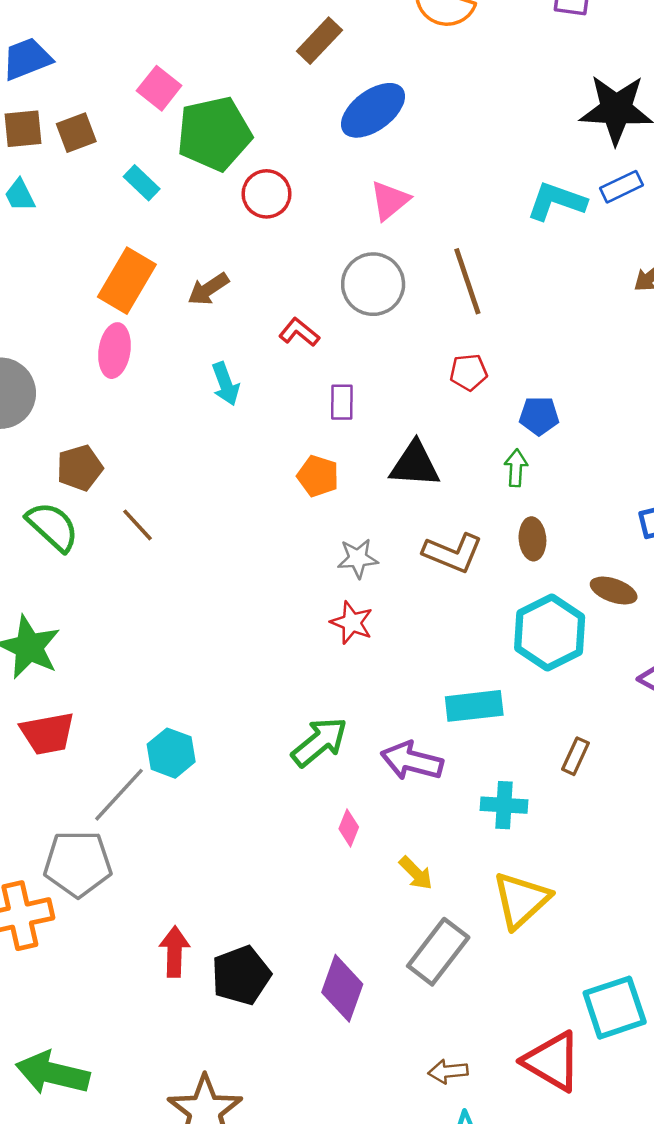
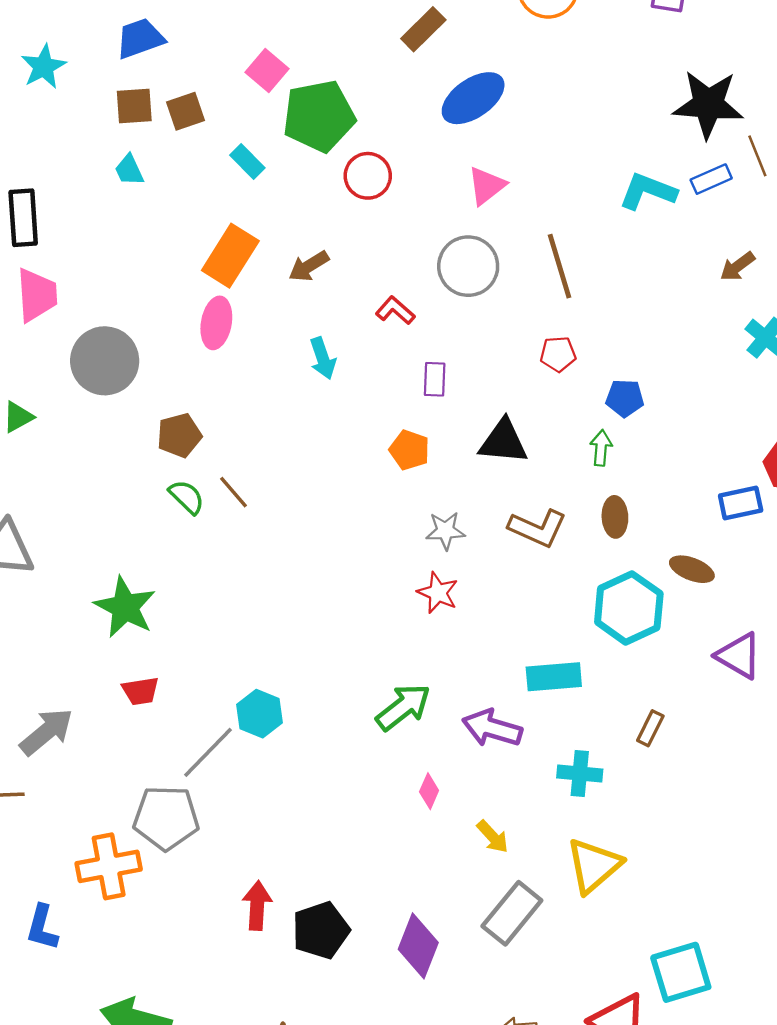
green semicircle: (53, 527) -> (187, 497), moved, size x0.7
red trapezoid: (47, 733) -> (141, 691), size x0.7

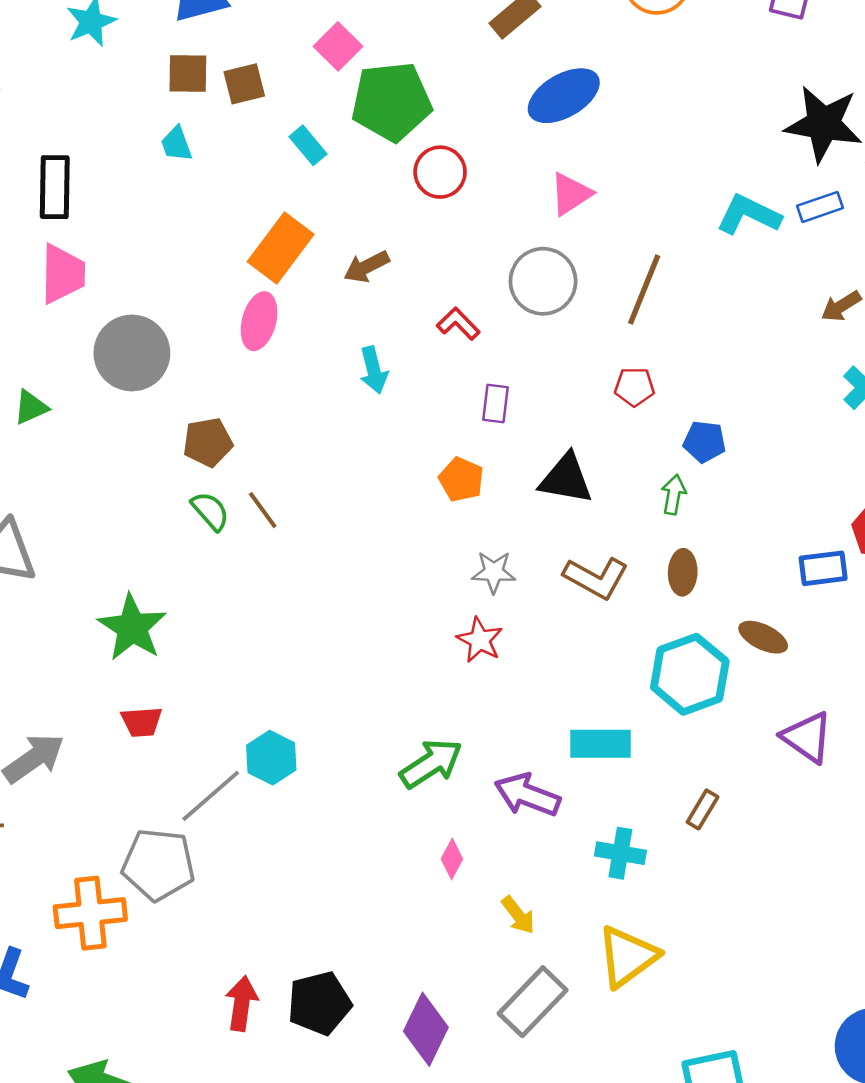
brown line: (559, 266) -> (644, 290), turned 34
red arrow: (257, 906) -> (241, 1003), moved

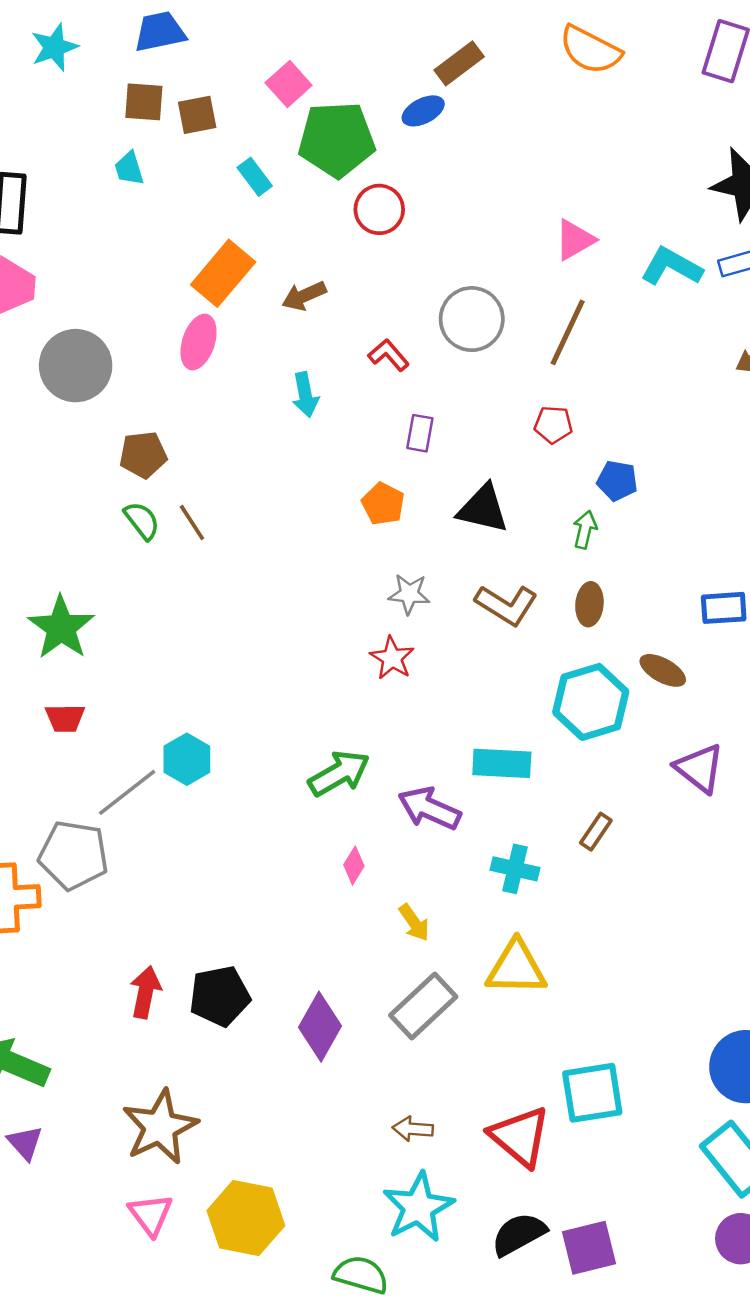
blue ellipse: (564, 96) -> (423, 111), moved, size x0.6
pink triangle: (571, 194) -> (575, 240), moved
yellow triangle: (628, 956) -> (516, 968), turned 34

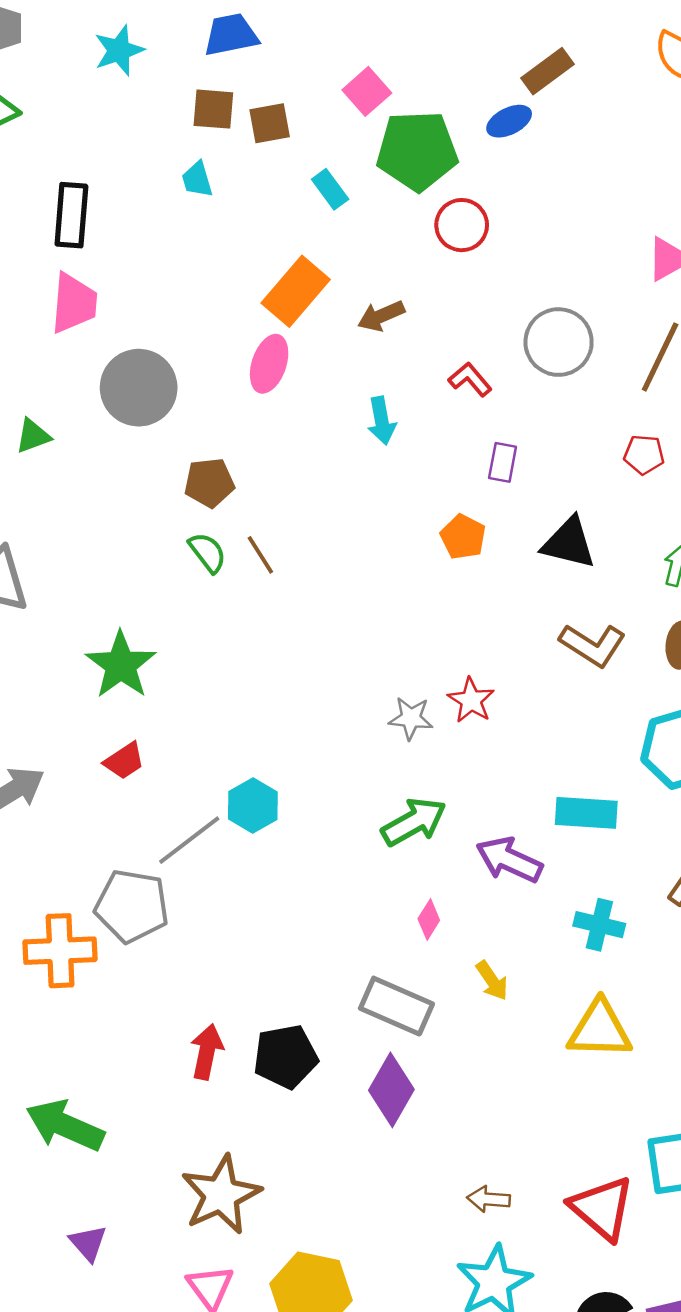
gray star: (409, 594) -> (411, 718), moved
red trapezoid: (65, 718) -> (124, 761), turned -33
gray rectangle: (423, 1006) -> (396, 1006), moved, turned 66
purple triangle: (25, 1143) -> (88, 1243), moved

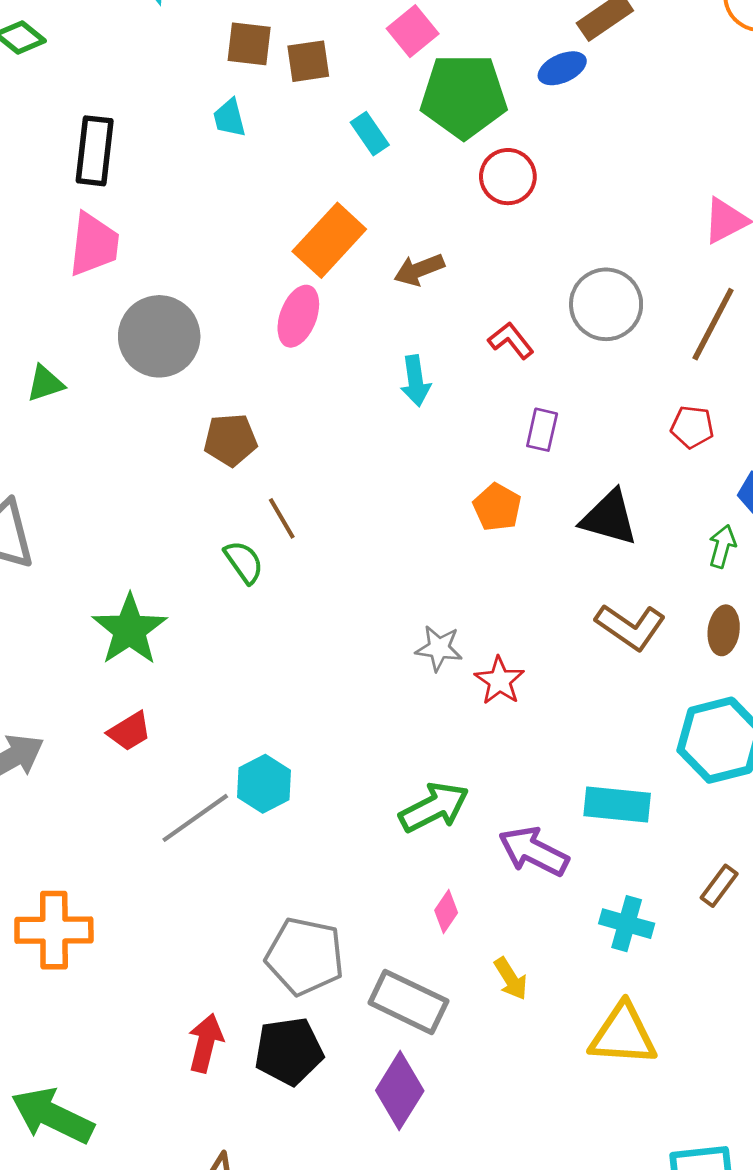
green semicircle: (207, 552) -> (244, 562), moved
gray star: (411, 718) -> (439, 648), moved
gray pentagon: (132, 906) -> (305, 956), moved

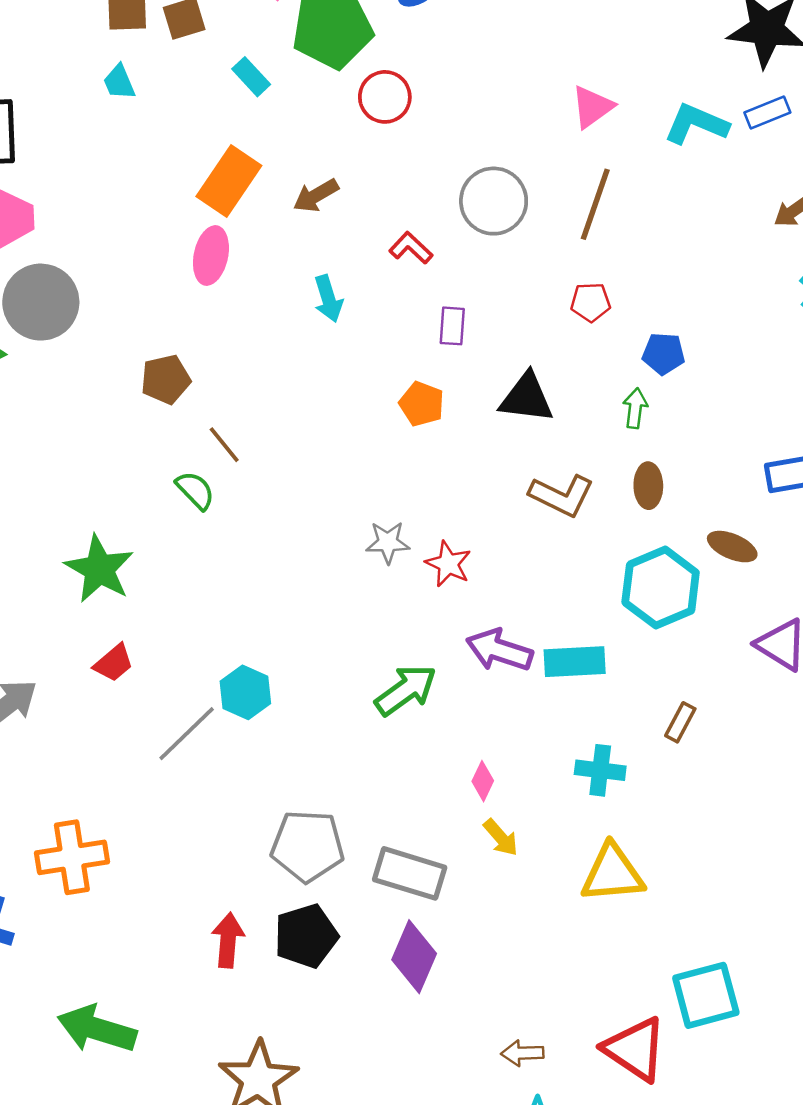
gray circle: (159, 336) -> (41, 302), moved
purple arrow: (534, 851) -> (499, 650), moved
pink diamond: (446, 911) -> (483, 781), moved

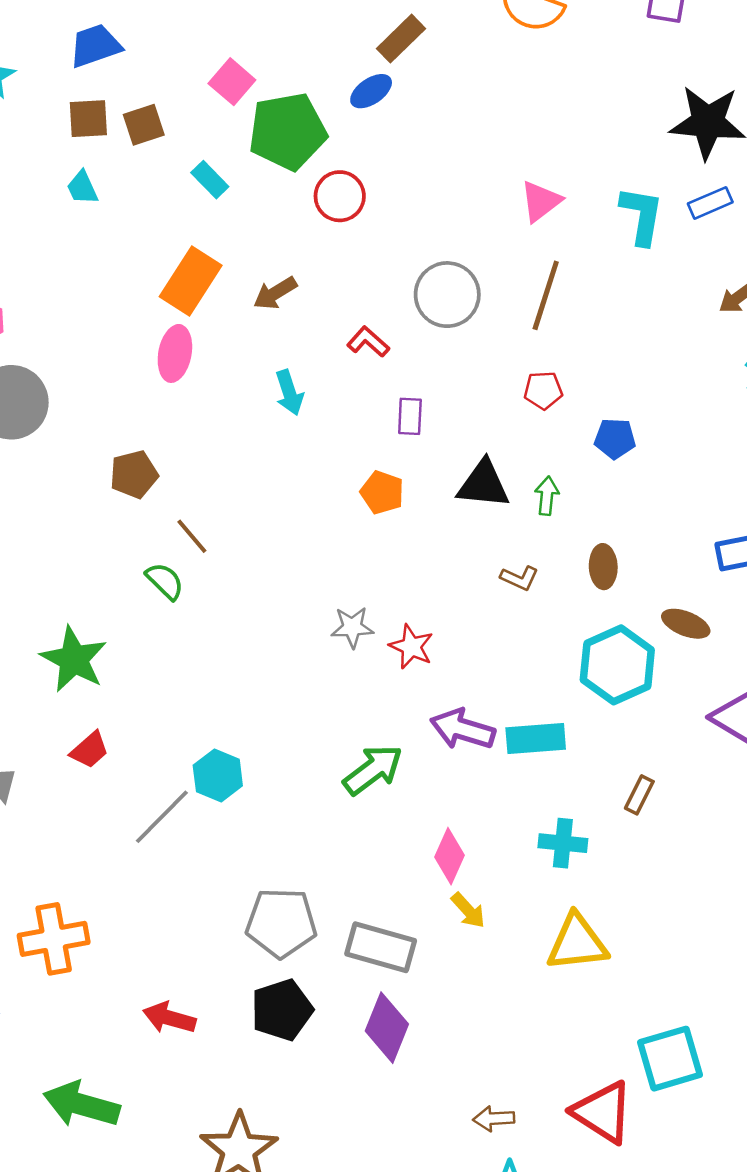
cyan L-shape: (696, 124) -> (642, 216), turned 78
green arrow: (635, 408) -> (547, 496), moved
brown L-shape: (562, 496) -> (520, 578), size x0.6
pink diamond: (483, 781) -> (449, 856), size x1.4
red arrow: (228, 940) -> (169, 1018), moved, turned -78

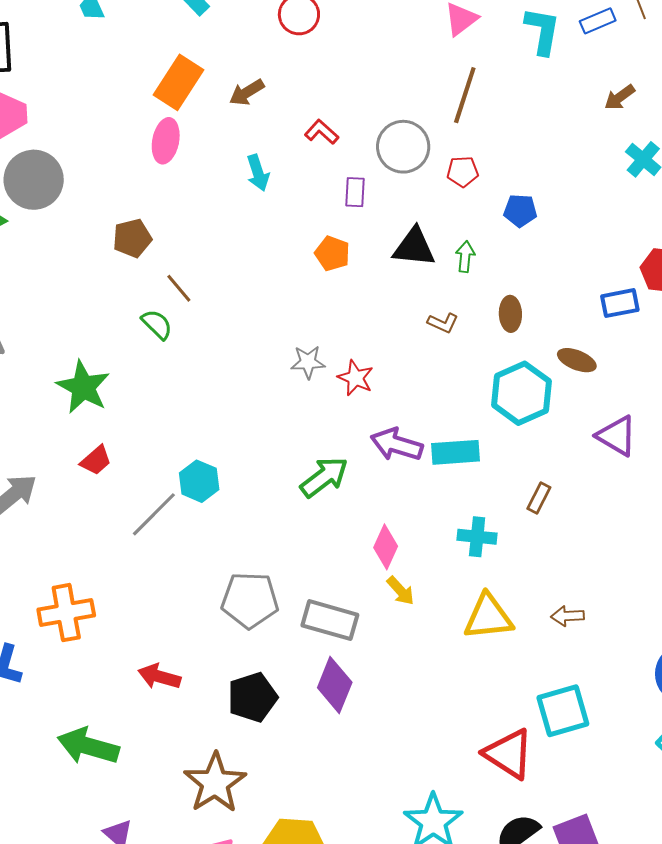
gray circle: (447, 295) -> (403, 147), moved
black pentagon: (282, 1010) -> (252, 697), moved
brown arrow: (494, 1119) -> (568, 616), moved

